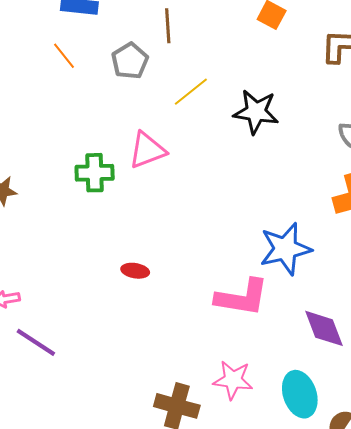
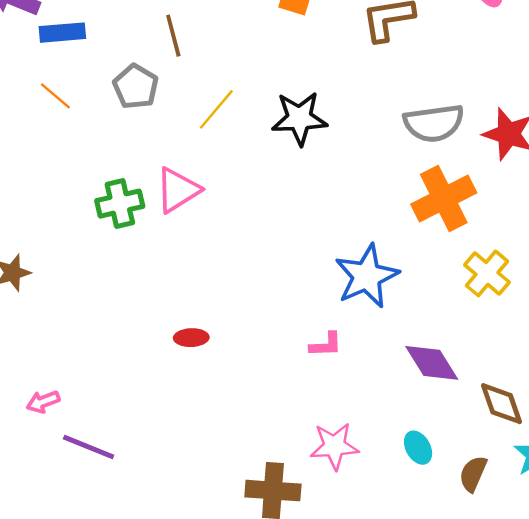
green cross: (95, 173) -> (120, 204), moved
pink L-shape: (242, 297) -> (326, 345), size x0.5
cyan ellipse: (300, 394) -> (418, 448), size x0.6

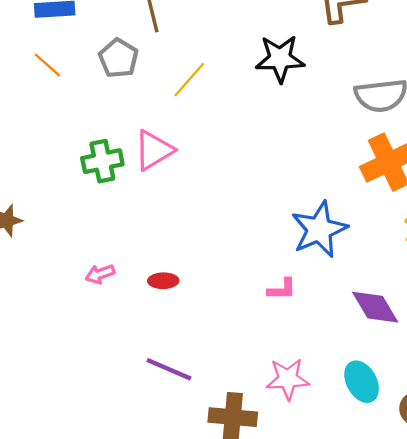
black star: (299, 118) -> (280, 59), moved
pink arrow: (43, 402) -> (100, 274), moved
purple line: (89, 447) -> (169, 369), moved
cyan ellipse: (418, 448) -> (362, 382), size x1.4

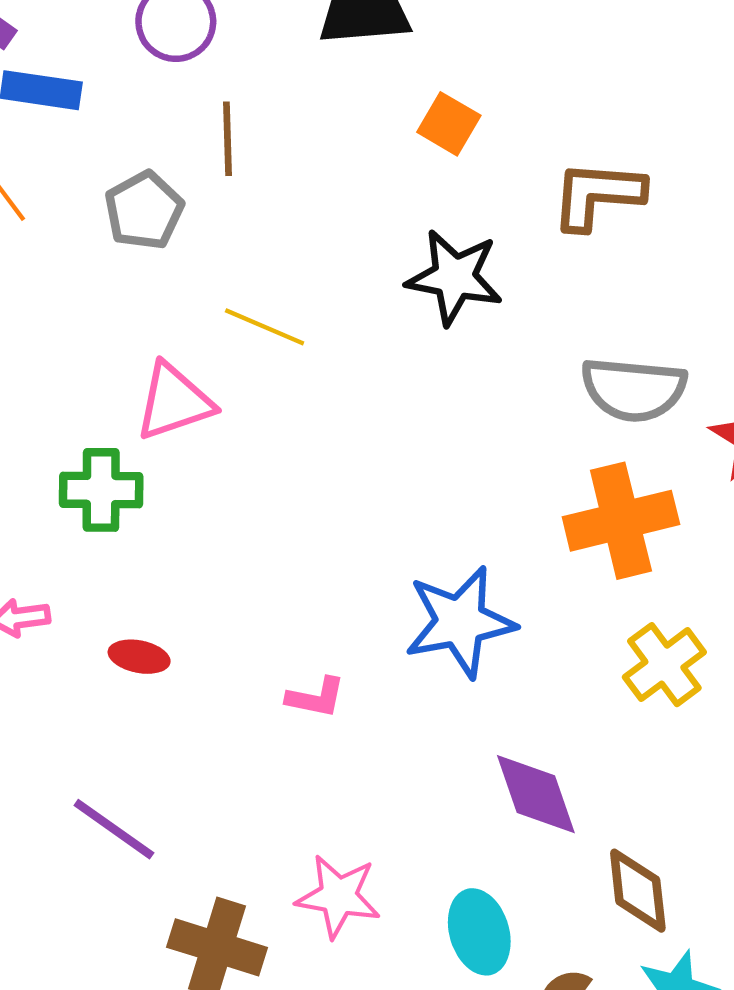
yellow line: (189, 80) -> (265, 327), moved, turned 60
green cross: (102, 161) -> (101, 490), moved
pink L-shape: (282, 289) -> (316, 697), moved

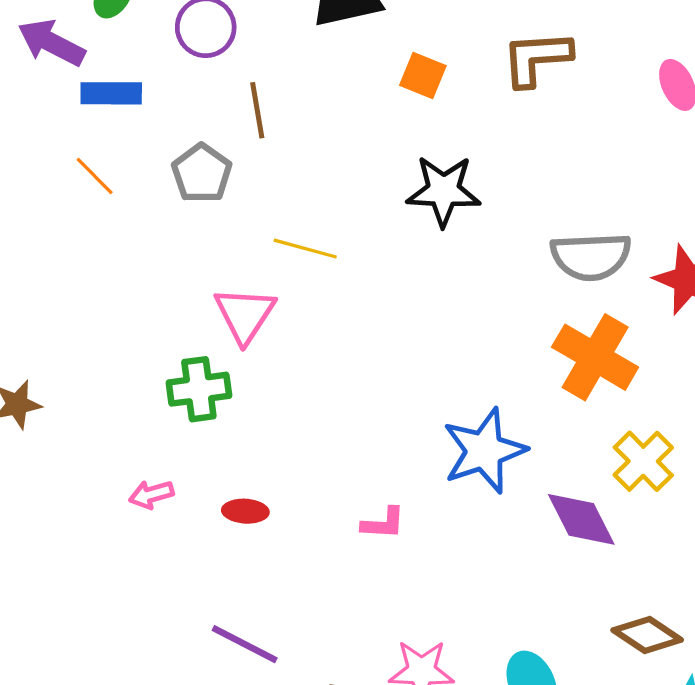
brown L-shape: (597, 195) -> (537, 58), moved
pink triangle: (174, 402) -> (245, 315), turned -30
orange cross: (621, 521) -> (595, 357), turned -38
purple diamond: (536, 794) -> (581, 519), moved
brown diamond: (638, 891) -> (647, 635), turned -42

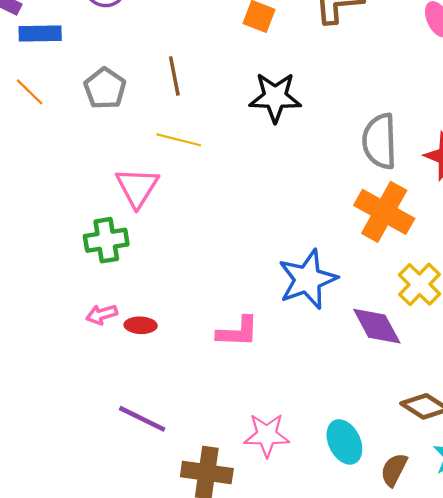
brown line: (257, 110) -> (174, 76), moved
gray semicircle: (591, 257) -> (380, 141), turned 92
pink arrow: (151, 494) -> (102, 314), moved
pink L-shape: (383, 523) -> (238, 332), size x1.4

